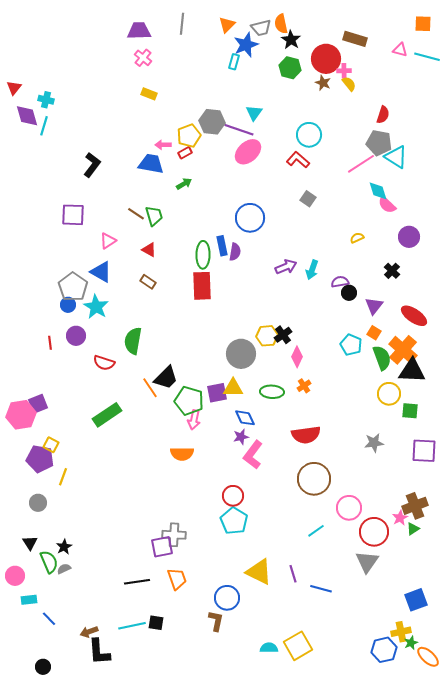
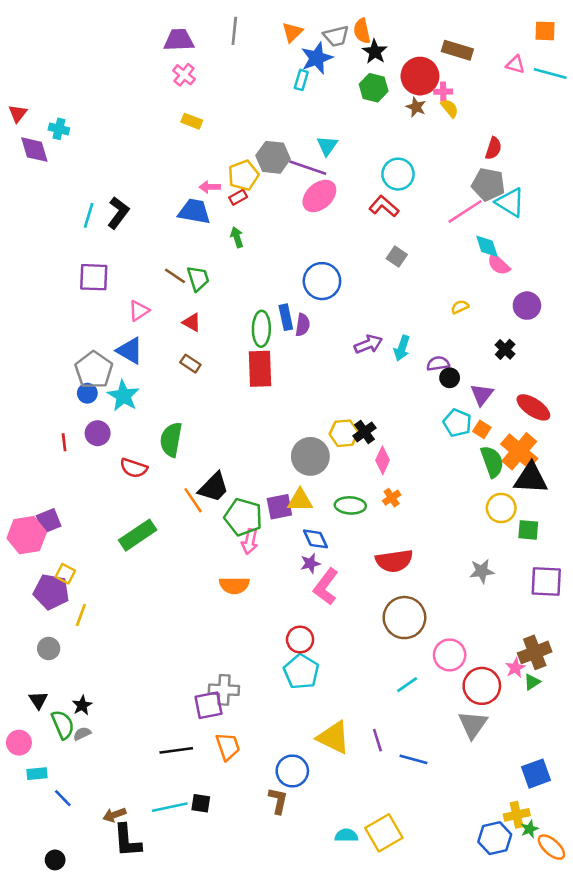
cyan line: (44, 126) -> (89, 215), moved
green arrow: (184, 184) -> (237, 237), turned -77
cyan pentagon: (351, 345) -> (457, 423), moved

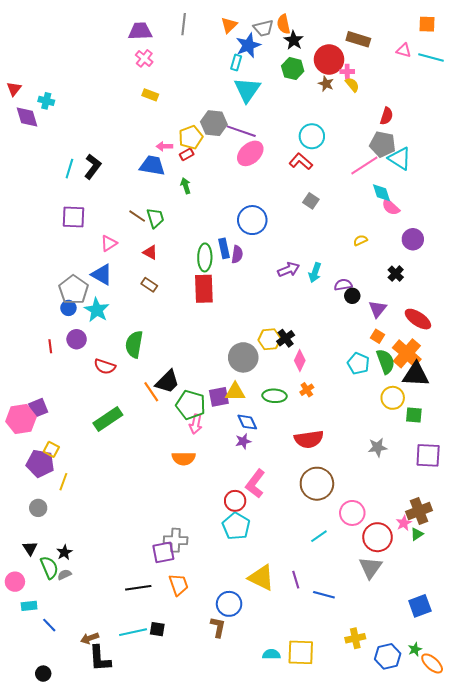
cyan triangle: (327, 146) -> (247, 90), moved, size x1.6
cyan pentagon: (457, 423) -> (358, 363), moved
pink L-shape: (326, 587) -> (255, 484), moved
yellow cross: (517, 815) -> (355, 638), moved
yellow square: (384, 833) -> (301, 652), turned 32

